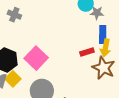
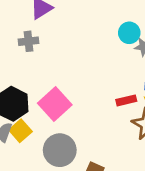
gray cross: (14, 15) -> (28, 41), turned -32

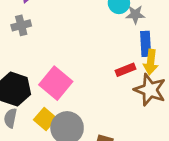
yellow square: (20, 131) -> (45, 119), moved

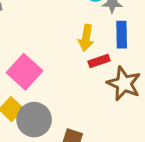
yellow arrow: (151, 62) -> (86, 38), moved

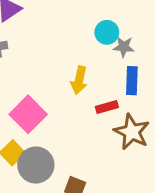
yellow arrow: (86, 38) -> (79, 80), moved

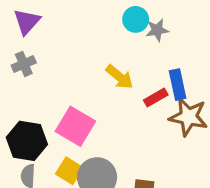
yellow arrow: (79, 80) -> (119, 77), turned -48
blue rectangle: (132, 81) -> (178, 85), moved

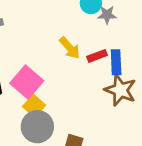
red rectangle: (156, 97) -> (97, 56), moved
yellow square: (69, 171) -> (34, 106), moved

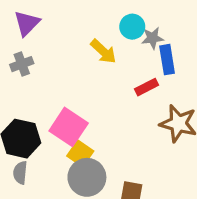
yellow arrow: (70, 48) -> (103, 51), moved
blue rectangle: (116, 62) -> (167, 60), moved

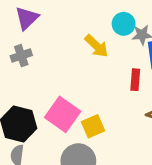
red rectangle: (147, 87) -> (135, 80), turned -60
yellow square: (80, 154) -> (93, 126), moved, turned 30

